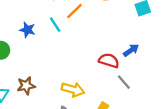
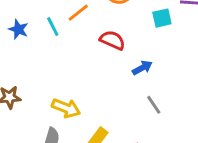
red semicircle: (109, 61) -> (112, 40), moved
gray line: (124, 82) -> (154, 105), moved

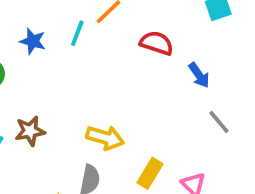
cyan line: (53, 27) -> (77, 33), turned 54
blue arrow: (142, 68) -> (199, 75), turned 90

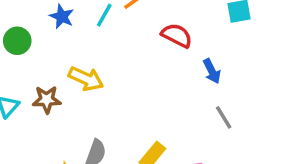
yellow arrow: (105, 138) -> (86, 79), moved

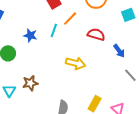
yellow arrow: (86, 79) -> (76, 63), moved

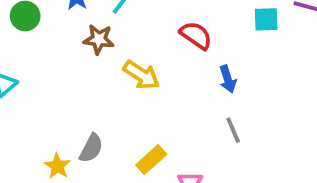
brown star: (30, 83) -> (99, 39), moved

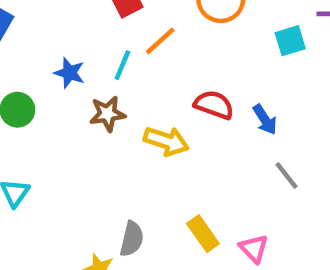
red semicircle: (196, 35) -> (214, 105), moved
yellow rectangle: (151, 160) -> (203, 234), turned -68

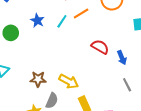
brown star: (107, 114) -> (38, 79), moved
yellow arrow: (166, 141) -> (69, 81), moved

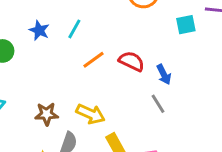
orange line: (81, 14) -> (93, 60), moved
gray line: (127, 85) -> (158, 104), moved

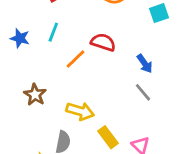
red semicircle: (132, 61) -> (103, 42), moved
brown star: (47, 114) -> (35, 95), moved, turned -30

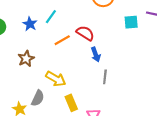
blue star: (20, 38) -> (30, 24), moved
blue arrow: (145, 64) -> (96, 54), moved
gray line: (143, 92) -> (105, 77), turned 32

